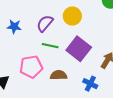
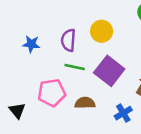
purple semicircle: (45, 23) -> (68, 40), turned -36
blue cross: (90, 84) -> (123, 113), turned 32

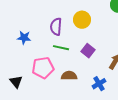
blue star: (31, 44) -> (24, 38), moved
purple square: (109, 71) -> (88, 51), size x0.6

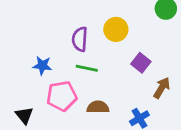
blue star: (24, 38) -> (42, 66), moved
purple square: (88, 51) -> (141, 63), moved

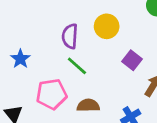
blue star: (42, 66) -> (20, 59), moved, turned 30
green line: (87, 68) -> (77, 66), turned 30

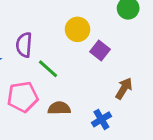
purple semicircle: (70, 36) -> (24, 45), moved
purple square: (132, 60) -> (100, 50), moved

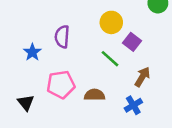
green line: (48, 69) -> (110, 59), moved
brown arrow: (124, 88) -> (142, 77), moved

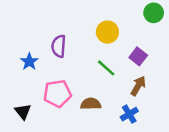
purple square: (132, 42) -> (138, 56), moved

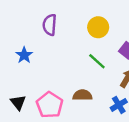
purple semicircle: (59, 46) -> (50, 25), moved
pink pentagon: (57, 94) -> (50, 105), moved, turned -30

